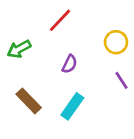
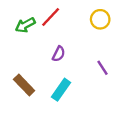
yellow circle: (116, 42) -> (100, 19), moved
green arrow: (19, 49) -> (25, 25), moved

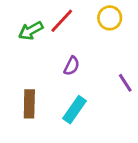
yellow circle: (100, 19) -> (110, 18), moved
brown rectangle: (24, 85) -> (29, 104), turned 45

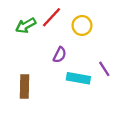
yellow circle: (110, 18) -> (82, 25), moved
cyan rectangle: (74, 110) -> (78, 78), moved, turned 65

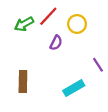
purple semicircle: (60, 55) -> (56, 43), moved
cyan rectangle: (78, 78) -> (74, 88), moved, turned -40

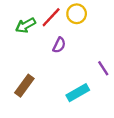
yellow circle: (77, 24) -> (77, 14), moved
brown rectangle: (23, 81) -> (24, 86), turned 35

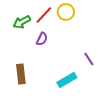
purple semicircle: (59, 45) -> (42, 39), moved
brown rectangle: (24, 86) -> (21, 74), turned -42

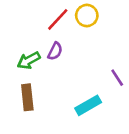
green arrow: (22, 22) -> (29, 60), moved

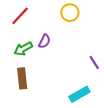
red line: (58, 19) -> (20, 16), moved
cyan rectangle: (88, 105) -> (79, 94), moved

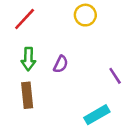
purple semicircle: (44, 41) -> (61, 64), moved
green arrow: (23, 49) -> (28, 59), turned -60

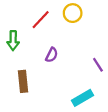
red line: (25, 19) -> (41, 20), moved
green arrow: (28, 59) -> (13, 41), moved

